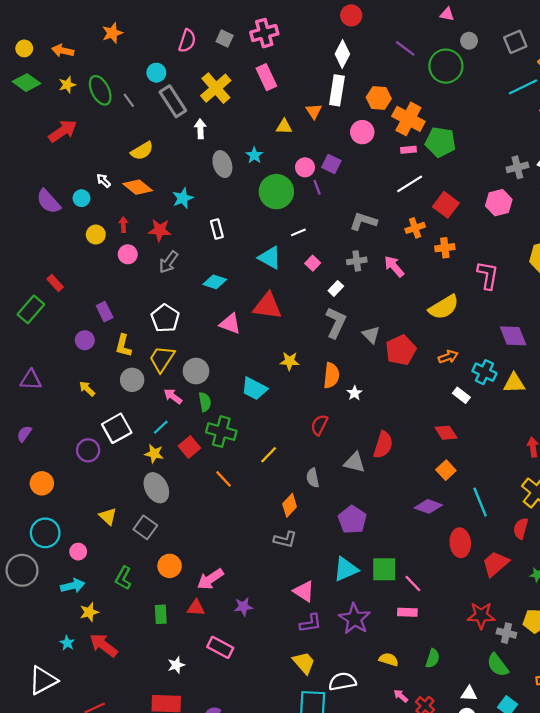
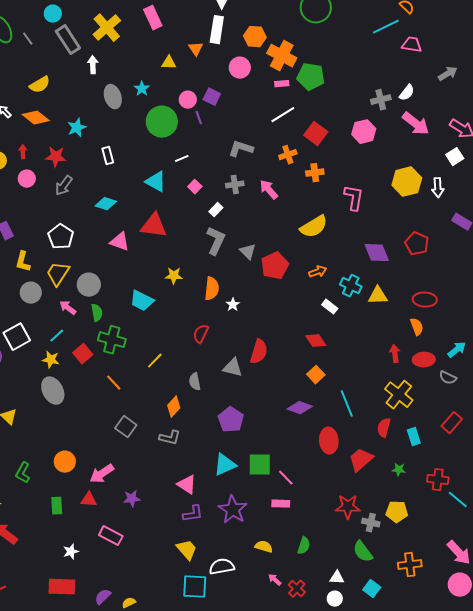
gray square: (145, 527) -> (126, 427), moved

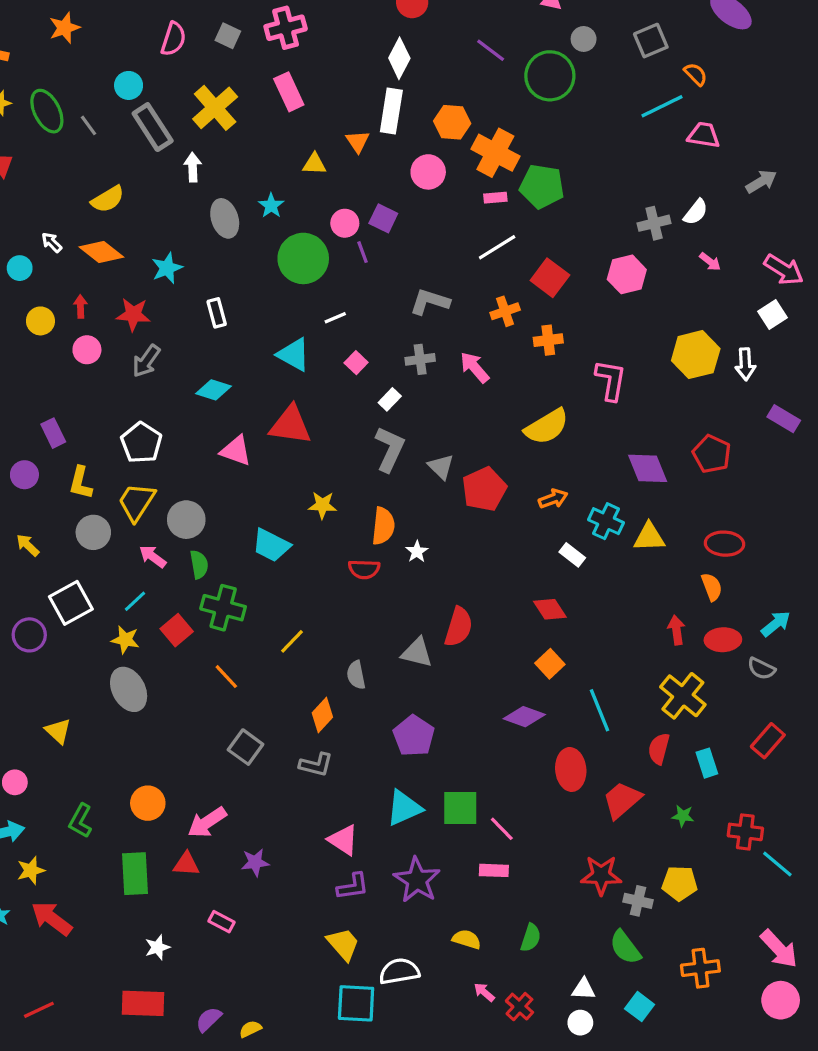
pink arrow: (416, 124) -> (710, 262), size x0.5
red semicircle: (201, 334) -> (364, 569), moved, turned -114
green rectangle: (57, 506) -> (135, 874), size x1.5
pink rectangle: (111, 536) -> (221, 922), size x0.7

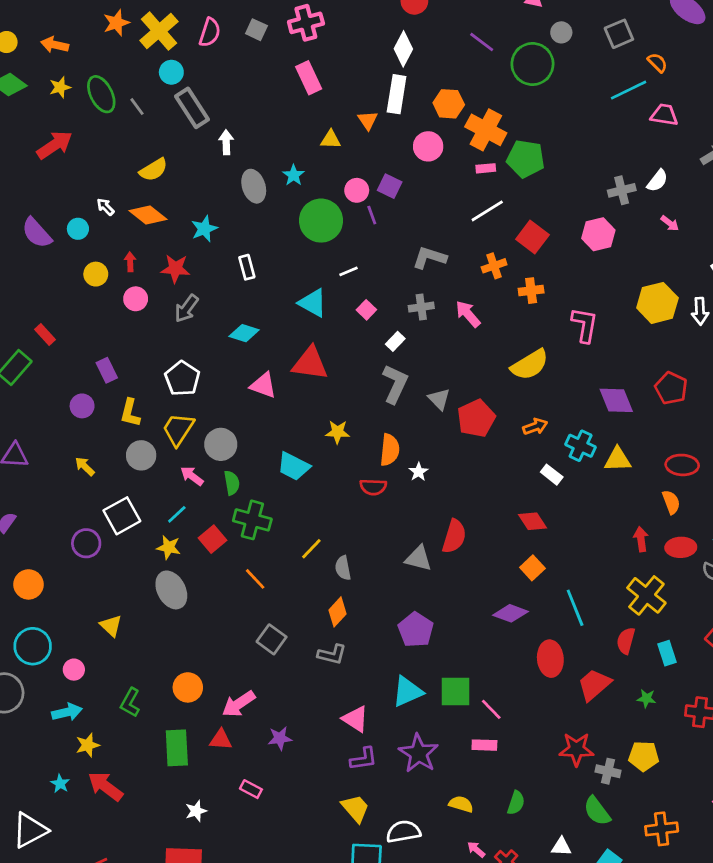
yellow cross: (215, 108) -> (159, 31), moved
gray semicircle: (356, 675) -> (343, 568), moved

